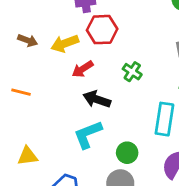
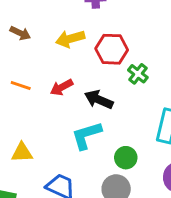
red hexagon: (102, 30) -> (112, 49), moved
brown arrow: (28, 40) -> (20, 33), moved
red arrow: (83, 69) -> (62, 87), moved

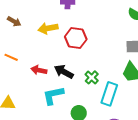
green cross: (138, 74) -> (92, 77), moved
red arrow: (62, 87) -> (39, 70), moved, turned 35

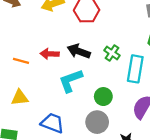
orange line: (11, 57) -> (21, 61), moved

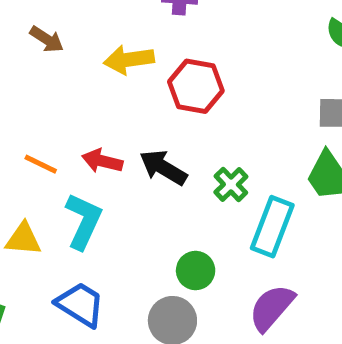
cyan L-shape: (71, 81) -> (83, 221), moved, turned 124

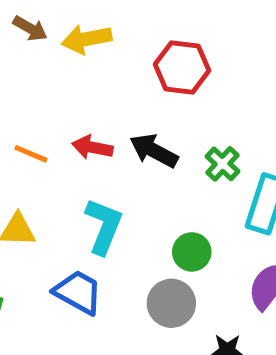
yellow arrow: (129, 60) -> (87, 39), moved
cyan L-shape: (83, 221) -> (104, 226), moved

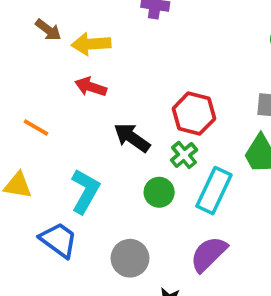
red hexagon: (182, 67) -> (194, 114), moved
red arrow: (92, 147) -> (91, 87), moved
green circle: (192, 252) -> (159, 192), moved

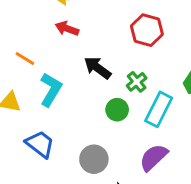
red hexagon: (194, 114) -> (147, 30), moved
cyan L-shape: (85, 191) -> (51, 90), moved

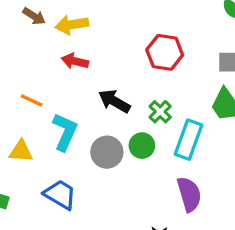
purple semicircle: (154, 157) -> (189, 194), turned 124
gray circle: (94, 159) -> (107, 152), moved

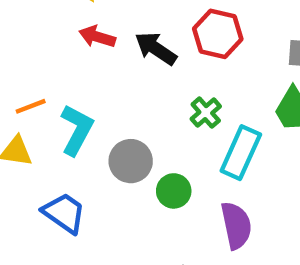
orange line: (32, 100) -> (31, 106), moved, turned -50
black arrow: (114, 101) -> (156, 48), moved
green circle: (142, 146) -> (174, 191), moved

